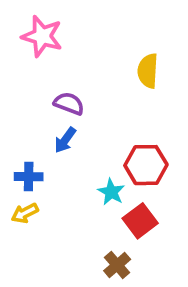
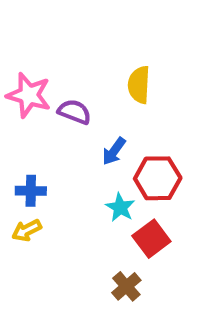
pink star: (42, 36) -> (29, 95), moved
yellow semicircle: (148, 71) -> (139, 85), moved
blue arrow: (65, 140) -> (114, 151), moved

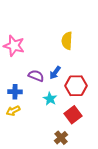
purple semicircle: (74, 112) -> (36, 76), moved
cyan star: (120, 207) -> (50, 99), moved

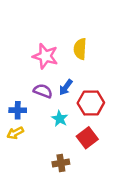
pink star: (14, 46) -> (45, 56), moved
brown cross: (61, 138) -> (61, 163), moved, turned 32

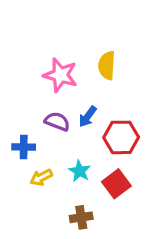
cyan star: (60, 119) -> (80, 171), moved
yellow arrow: (15, 133) -> (41, 177), moved

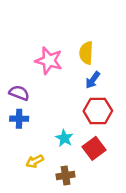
blue arrow: (88, 117) -> (93, 80), moved
purple semicircle: (57, 121) -> (19, 93), moved
yellow arrow: (41, 177) -> (35, 161), moved

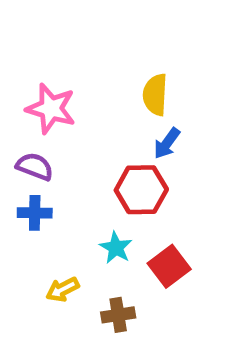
pink star: (49, 61) -> (51, 109), moved
red hexagon: (98, 111) -> (141, 190), moved

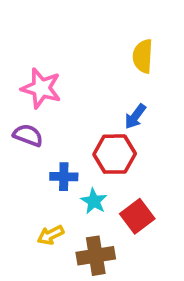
yellow semicircle: (155, 95) -> (143, 56), moved
blue cross: (35, 213) -> (64, 177), moved
brown cross: (118, 315) -> (96, 256), size x1.4

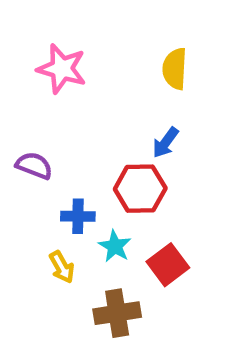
pink star: (41, 88) -> (62, 69), moved
yellow arrow: (51, 235) -> (62, 267), moved, turned -92

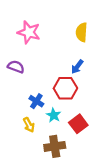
purple semicircle: (34, 166) -> (16, 67), moved
blue cross: (78, 216) -> (36, 101), turned 32

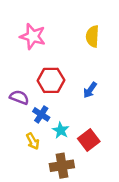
purple semicircle: (16, 67) -> (19, 97), moved
blue arrow: (77, 67) -> (90, 90), moved
red hexagon: (65, 88) -> (51, 80), moved

